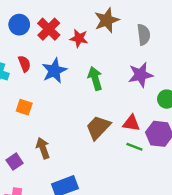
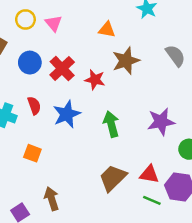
gray semicircle: (144, 35) -> (175, 56), moved, turned -30

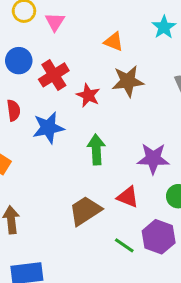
red triangle: (149, 174) -> (128, 197), moved

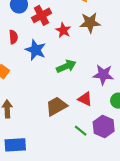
blue star: (48, 128) -> (36, 50), turned 30
green arrow: (96, 150) -> (66, 66), turned 66

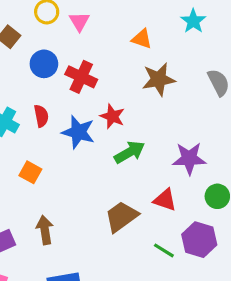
red cross: (41, 15) -> (81, 77), turned -30
red star: (63, 30) -> (112, 116), moved

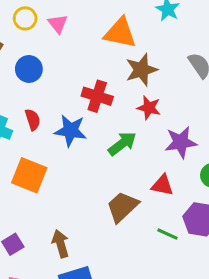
orange triangle: (142, 39) -> (120, 33), size x1.6
red cross: (81, 77) -> (97, 96), moved
red star: (112, 116) -> (149, 108), moved
orange square: (30, 172) -> (29, 175), size x1.6
brown arrow: (45, 230) -> (61, 244), moved

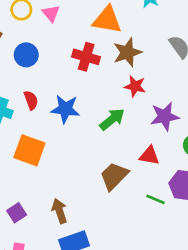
red cross: (97, 96) -> (86, 57), moved

